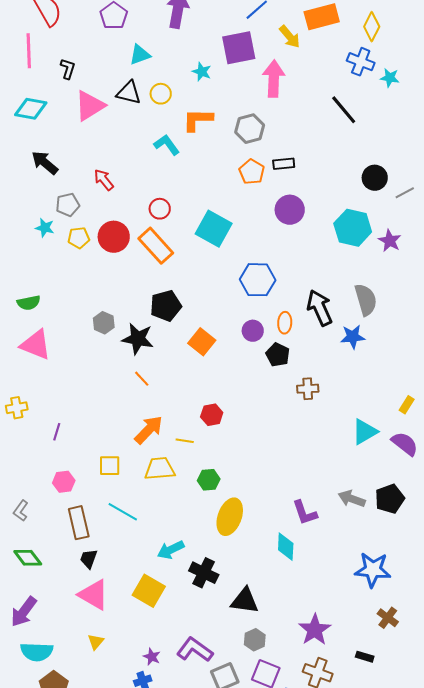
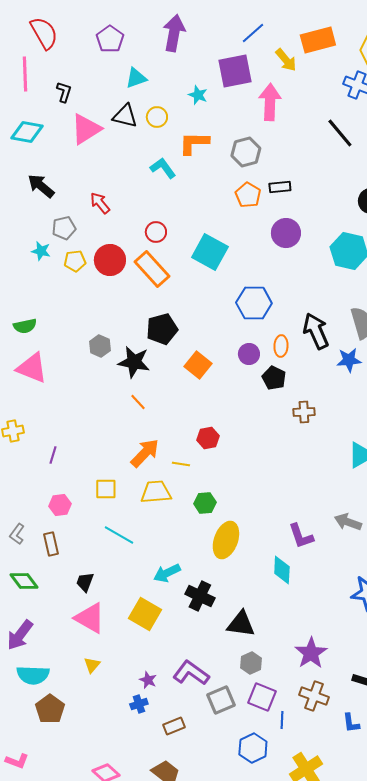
brown rectangle: (79, 523) -> (51, 544), moved, size x0.7

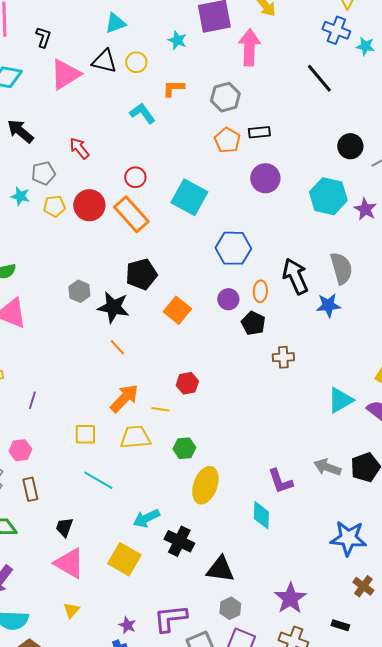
orange L-shape: (194, 143) -> (173, 88), size x0.7
pink hexagon: (60, 505) -> (20, 450), moved
purple L-shape: (191, 673) -> (170, 618), turned -42

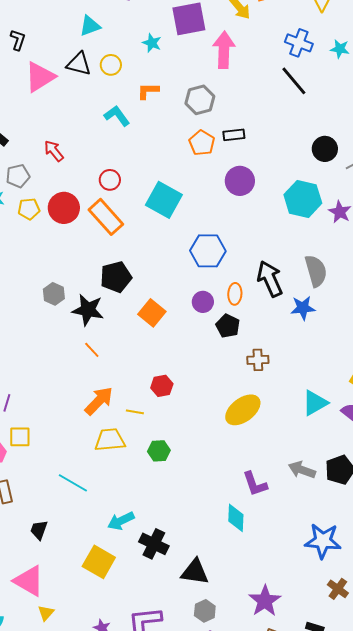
blue cross: (336, 30) -> (299, 43), moved
yellow square: (85, 434) -> (20, 437), moved
yellow ellipse: (205, 485) -> (243, 410), moved, turned 33
pink triangle: (69, 563) -> (29, 581), moved

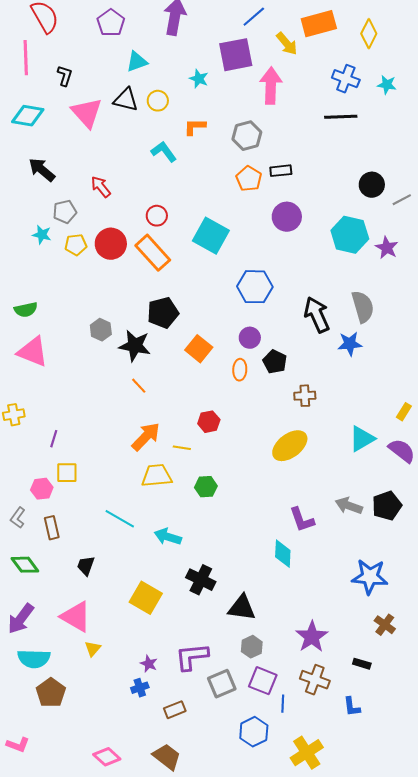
pink triangle: (40, 77) -> (87, 113), turned -40
black line: (294, 81) -> (341, 117), turned -52
orange ellipse: (235, 294) -> (240, 370), moved
cyan arrow: (121, 521) -> (168, 537), moved, turned 44

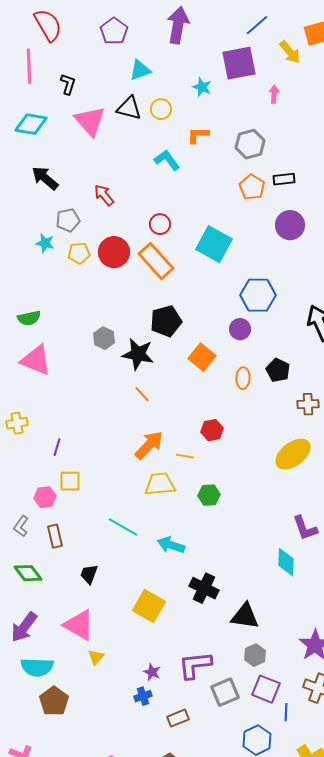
pink arrow: (271, 86) -> (274, 94), size x0.5
purple circle: (250, 338) -> (240, 329), moved

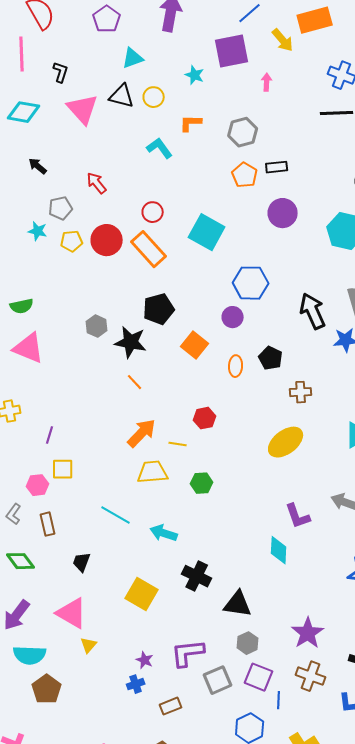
black arrow: (45, 178) -> (38, 166), size x0.7

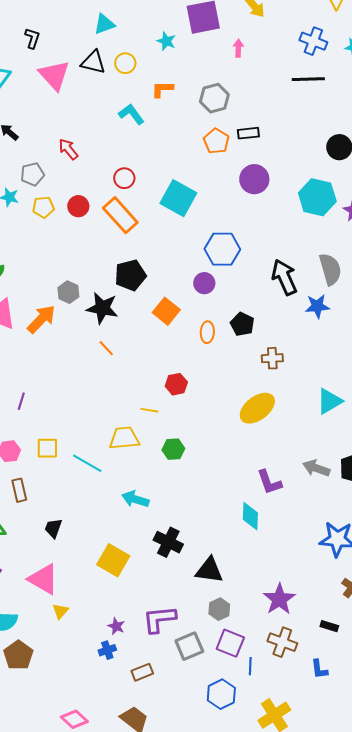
red circle: (107, 240) -> (78, 206), size x0.7
orange arrow: (142, 433) -> (41, 319), moved
yellow square: (63, 469) -> (47, 448), moved
cyan line: (116, 515) -> (87, 463), moved

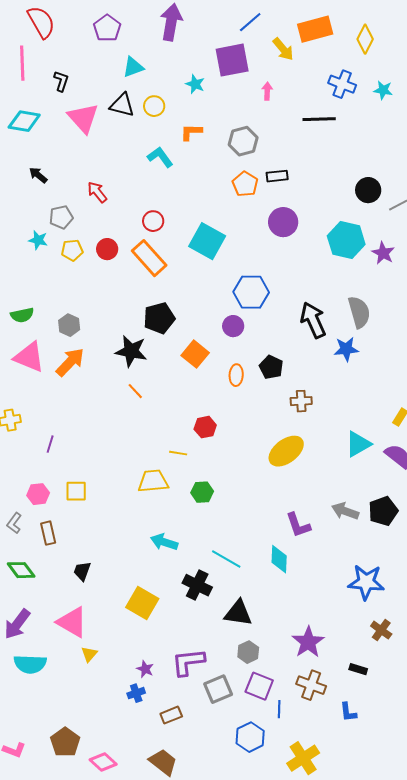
black line: (308, 79) -> (319, 119), moved
gray hexagon: (68, 292) -> (69, 325), moved
cyan line: (87, 463) -> (226, 559), moved
brown pentagon: (18, 655) -> (65, 742), moved

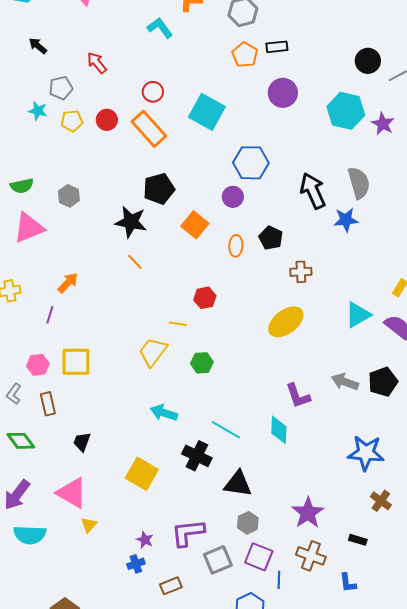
pink triangle: (29, 357) -> (29, 228), turned -44
orange arrow: (70, 362) -> (68, 283), moved, size x0.7
yellow trapezoid: (153, 481) -> (153, 352), turned -48
yellow square: (76, 491) -> (76, 362), size x1.4

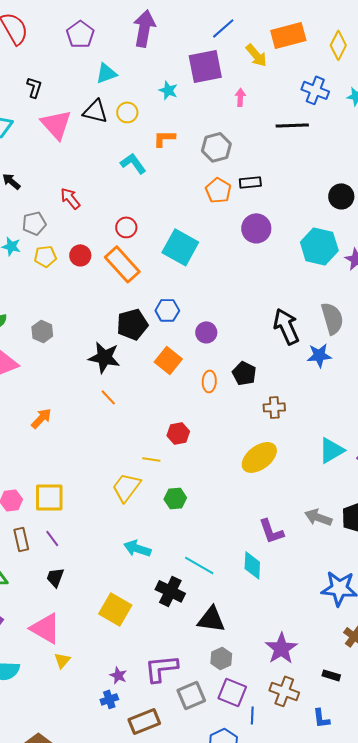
blue hexagon: (251, 163) -> (167, 310), moved, size x0.7
purple line: (50, 315) -> (52, 538), moved, turned -54
brown rectangle: (171, 586) -> (144, 721), size x1.4

